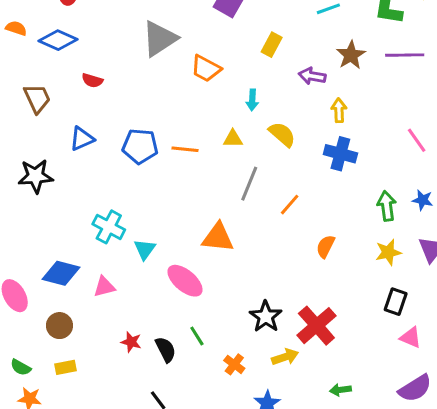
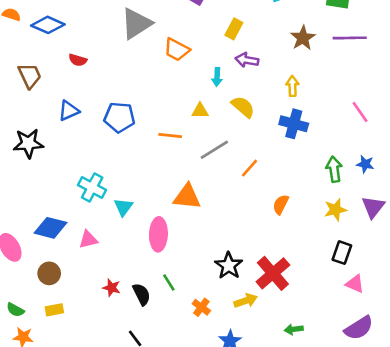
purple arrow: (312, 76) -> (247, 60), moved
orange line: (185, 149) -> (170, 135), moved
gray line: (249, 184) -> (214, 150), turned 36
pink ellipse: (185, 281) -> (158, 234), turned 52

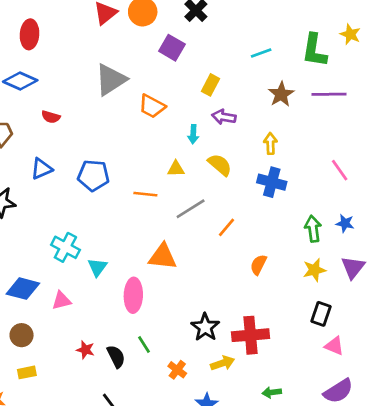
red cross: (273, 273) -> (250, 335), turned 36

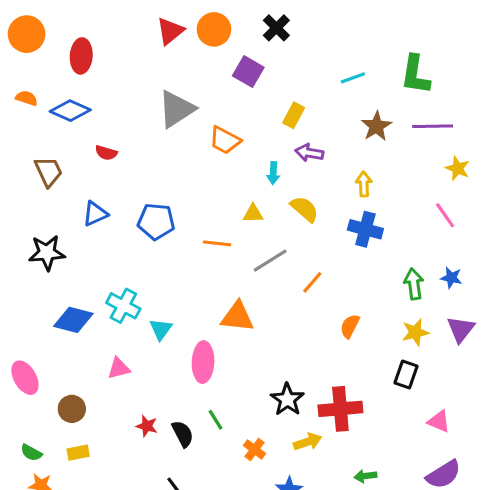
yellow star: (350, 34) -> (458, 168), moved
blue diamond: (23, 289) -> (73, 320), moved
black rectangle: (321, 314) -> (406, 375), moved

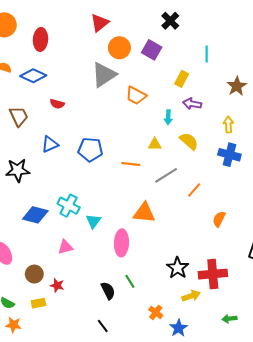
orange circle: (214, 29) -> (119, 48), moved
cyan line: (353, 78) -> (207, 54), moved, turned -70
red star: (147, 426) -> (57, 285), moved
orange cross: (255, 449) -> (156, 312), moved

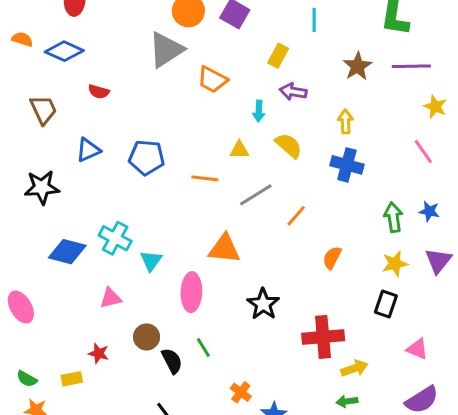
black star: (178, 268) -> (263, 304), moved
brown circle: (34, 274) -> (147, 337), moved
yellow arrow: (191, 296) -> (354, 368), moved

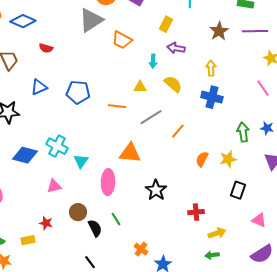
yellow star: (395, 264) -> (228, 159), moved
red cross: (323, 337) -> (196, 212), size x0.6

